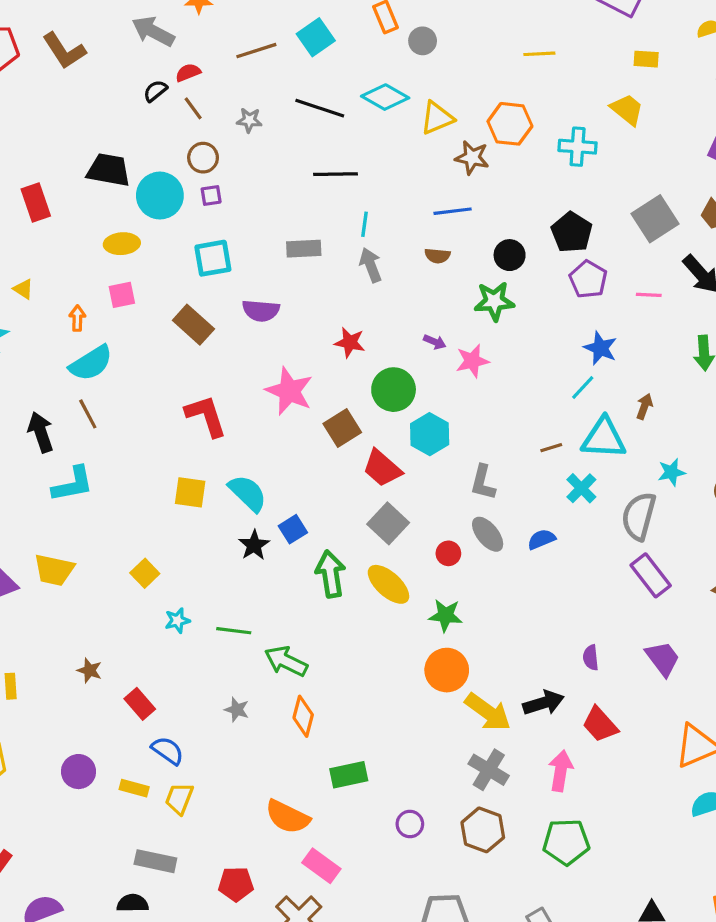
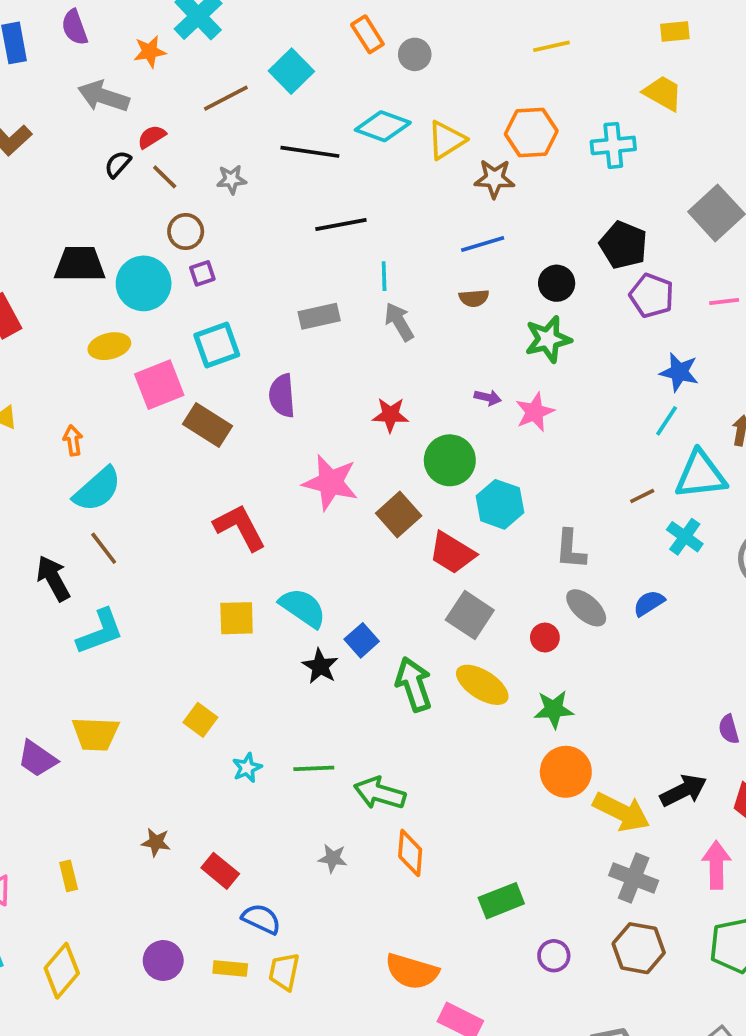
pink square: (122, 295) -> (159, 385), moved, size x1.5
purple semicircle: (261, 311) -> (282, 396), turned 90
green rectangle: (349, 775) -> (501, 901), moved

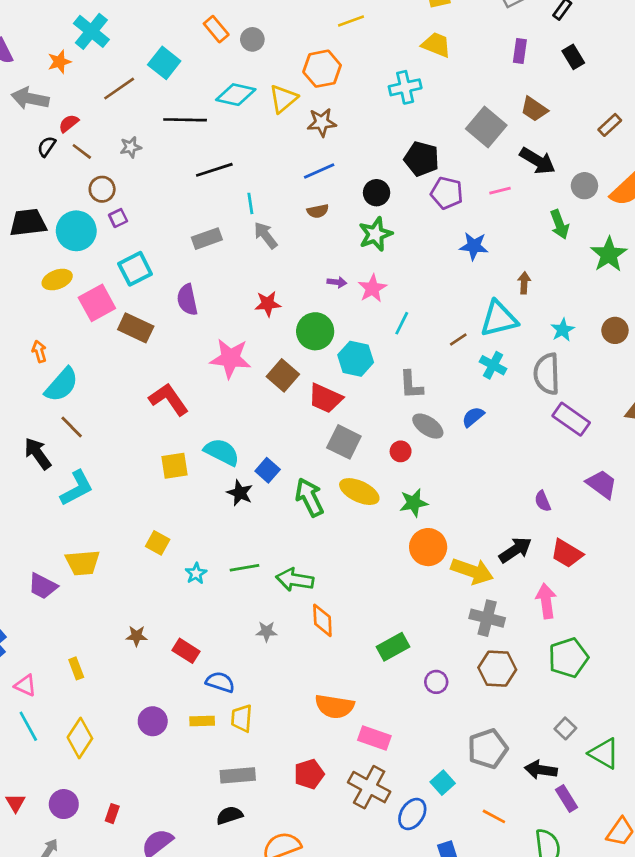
orange hexagon: (531, 132) -> (322, 69), moved
cyan line: (667, 421) -> (402, 323), moved

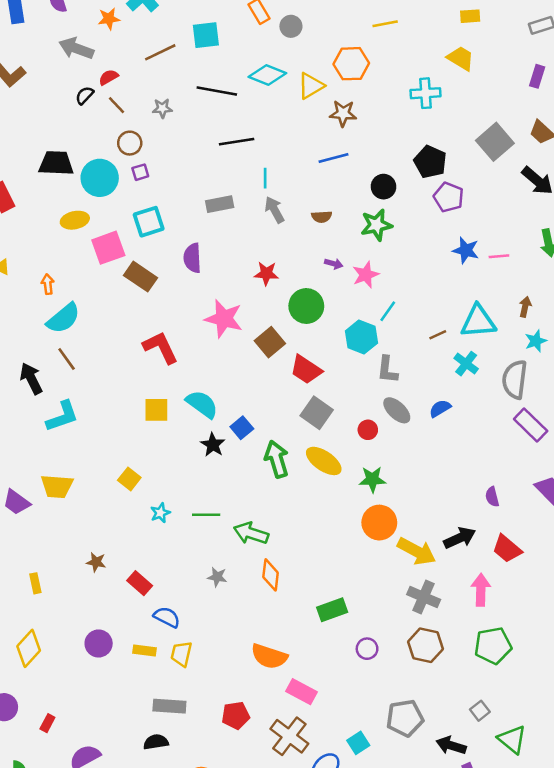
cyan square: (164, 63) -> (206, 35), turned 36
pink line: (500, 191) -> (499, 256), moved
brown semicircle: (318, 211) -> (322, 217), moved
brown arrow: (524, 283) -> (525, 307), moved
cyan hexagon: (356, 359) -> (361, 337), moved

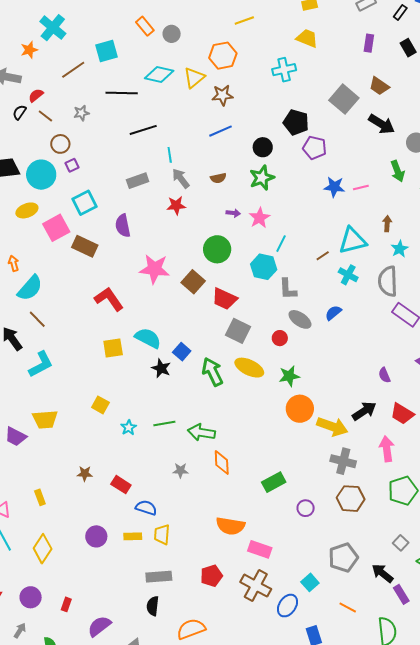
red star: (266, 273) -> (176, 205), moved
black semicircle: (156, 742) -> (153, 606), turned -66
black arrow: (451, 745) -> (382, 573), turned 30

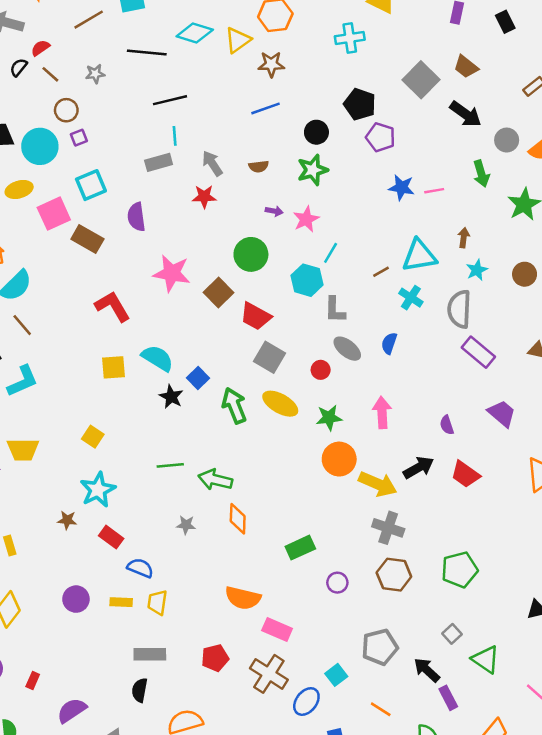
cyan line: (170, 155) -> (175, 136), moved
blue semicircle: (333, 313) -> (389, 343), turned -36
cyan star: (129, 428) -> (98, 490), moved, size x1.8
pink arrow: (387, 449) -> (382, 413), moved

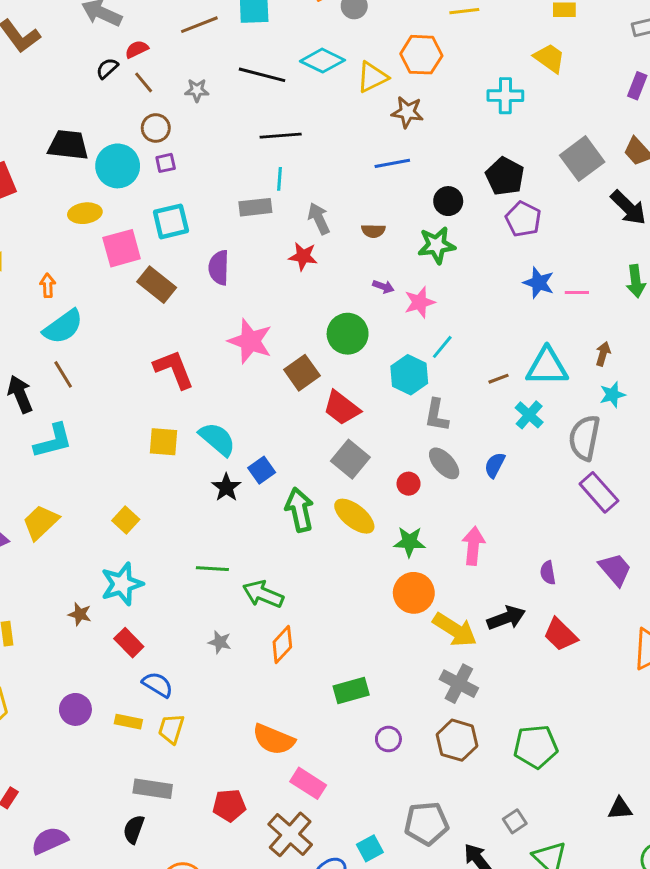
yellow trapezoid: (23, 450) -> (41, 522), turned 128
orange diamond: (238, 519) -> (282, 644), turned 32

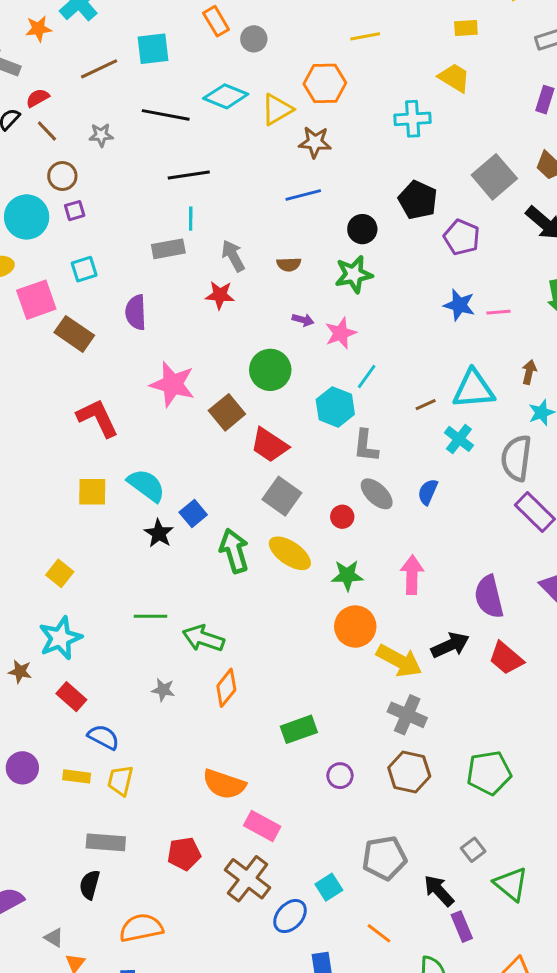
purple pentagon: (523, 219) -> (462, 237), moved
cyan square: (171, 221) -> (84, 269), size x0.7
purple semicircle: (548, 573) -> (489, 597), size x1.8

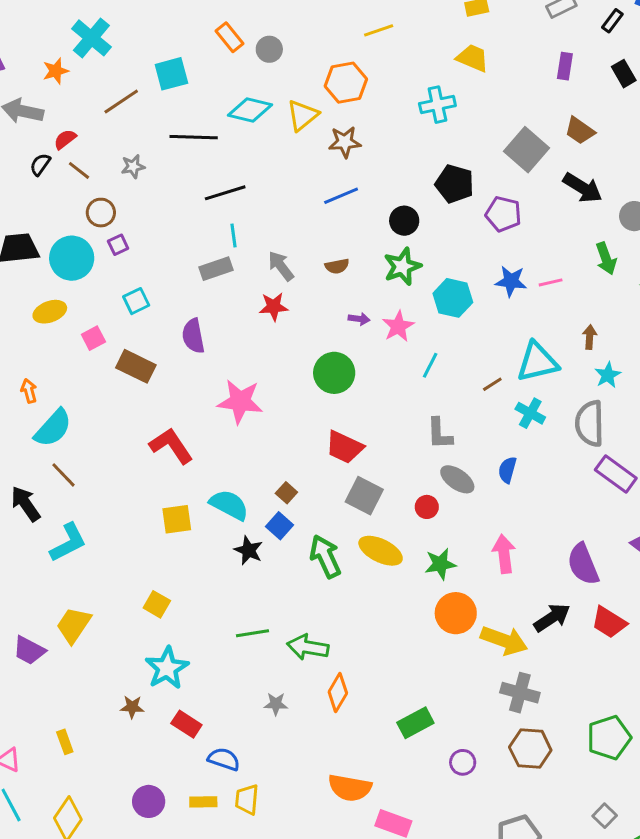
pink square: (36, 300) -> (93, 338), size x0.6
cyan hexagon: (335, 407) -> (453, 298), moved
brown square: (227, 412) -> (286, 493), moved, size x0.6

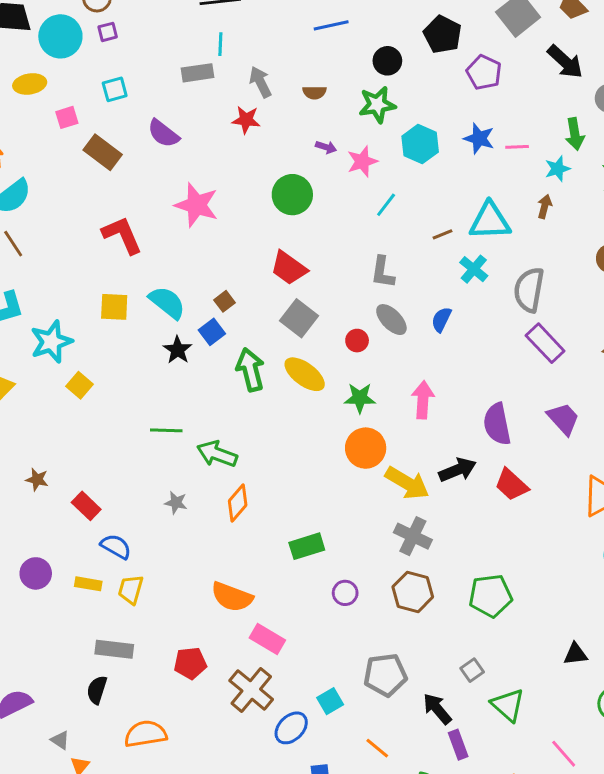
purple semicircle: (193, 336) -> (163, 133), turned -52
cyan star: (608, 375) -> (558, 169), moved
cyan star: (167, 668) -> (51, 342), moved

